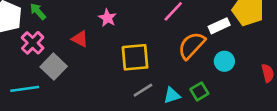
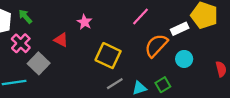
yellow square: (135, 57) -> (108, 56), turned 30

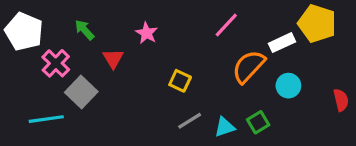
green arrow: (25, 16) -> (84, 30), moved
red triangle: (61, 40) -> (113, 59), turned 32
yellow square: (108, 56) -> (180, 81), size x0.6

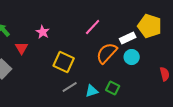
yellow square: (180, 81) -> (64, 62), size x1.5
cyan circle: (288, 86) -> (132, 57), moved
green square: (258, 122) -> (113, 88), turned -32

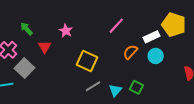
orange semicircle: (107, 53) -> (130, 52), size x0.7
cyan triangle: (92, 91) -> (115, 90), turned -32

